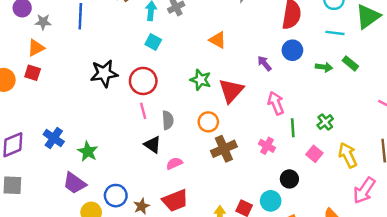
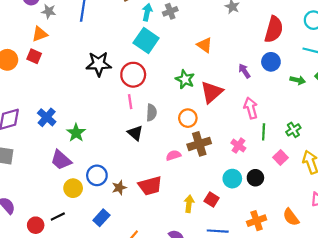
cyan square: (153, 42) -> (146, 41), size x1.6
pink semicircle: (174, 163) -> (173, 155), moved
cyan circle: (271, 201) -> (232, 179), moved

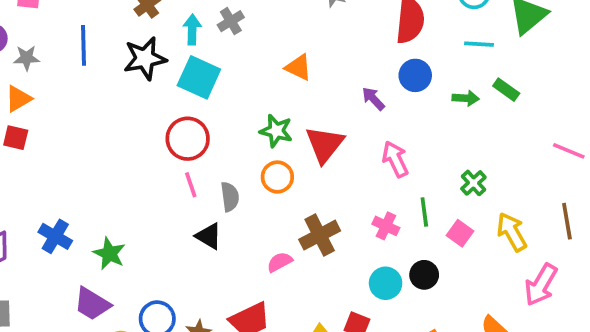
black star: (99, 64) -> (145, 58), moved
orange circle: (188, 118) -> (277, 177), moved
green line: (264, 132) -> (424, 212), moved

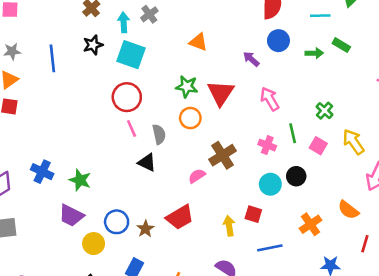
blue line: (84, 45) -> (52, 58), moved
black star: (145, 58) -> (93, 45), size x0.7

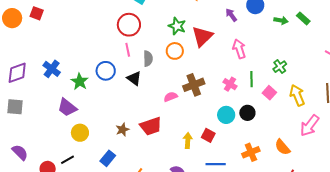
blue circle: (117, 222) -> (106, 71), moved

